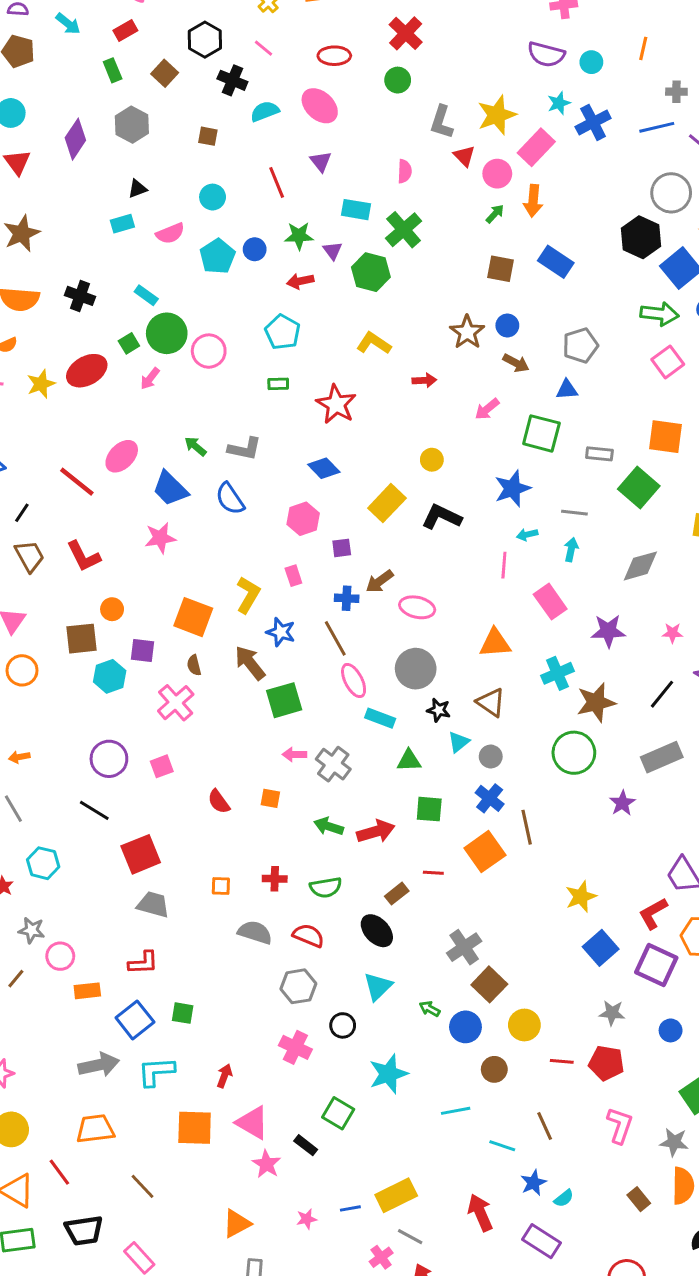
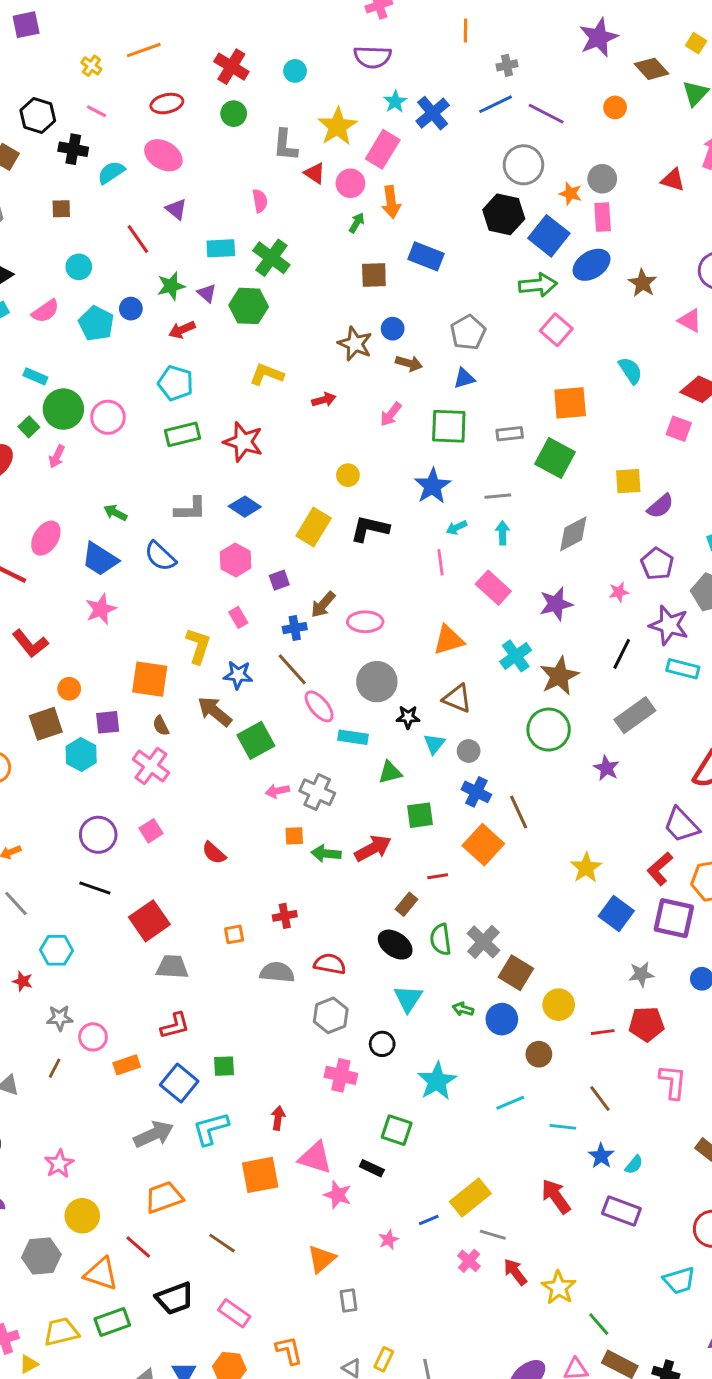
cyan circle: (591, 62) -> (295, 71), moved
green rectangle: (278, 384) -> (182, 434), size x1.6
gray L-shape: (245, 449) -> (190, 509), moved
orange square: (270, 798) -> (294, 836), moved
green semicircle: (326, 887) -> (441, 939), moved, turned 104

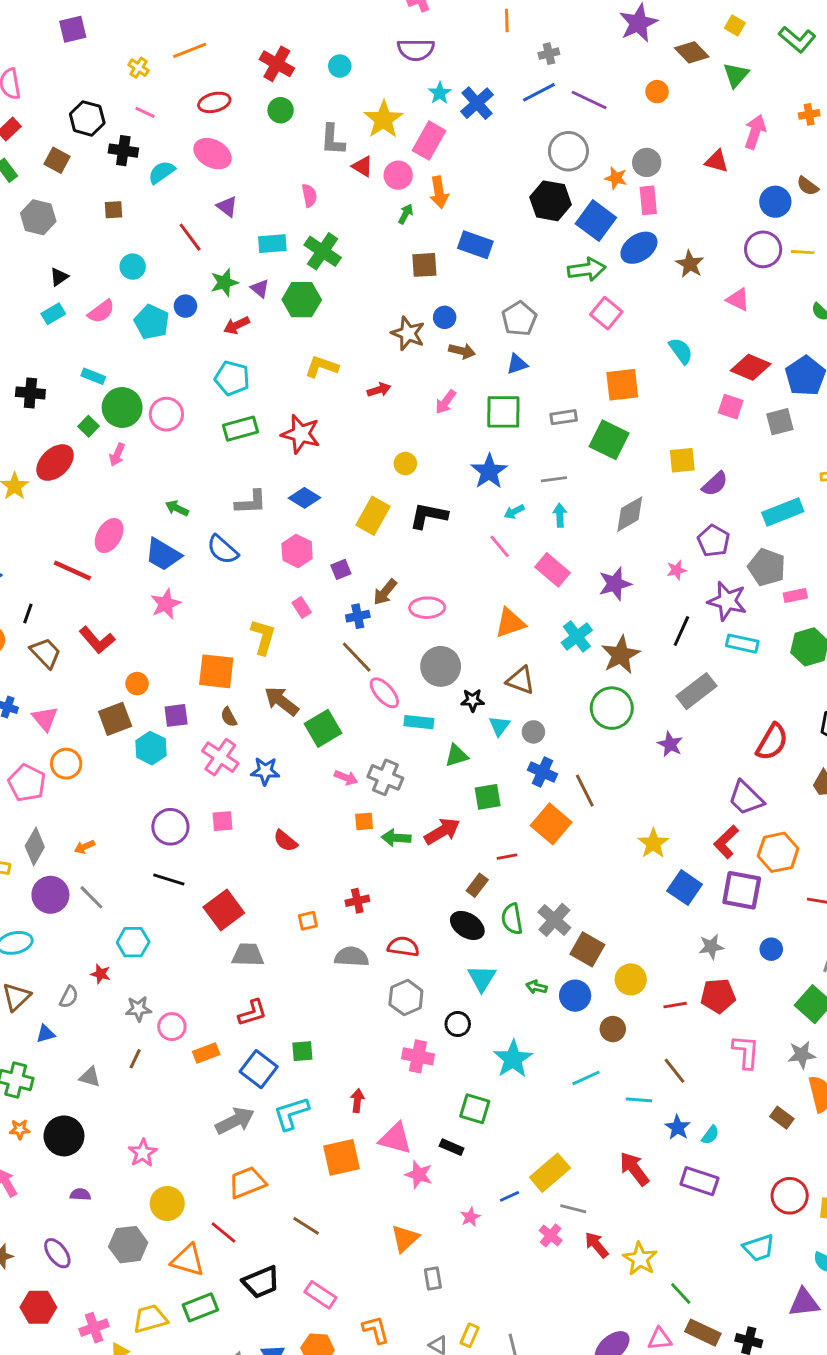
pink line: (440, 562) -> (500, 546), turned -30
blue star: (238, 675) -> (265, 771), moved
pink arrow: (277, 791) -> (346, 778), turned -145
pink square: (151, 831) -> (223, 821), turned 30

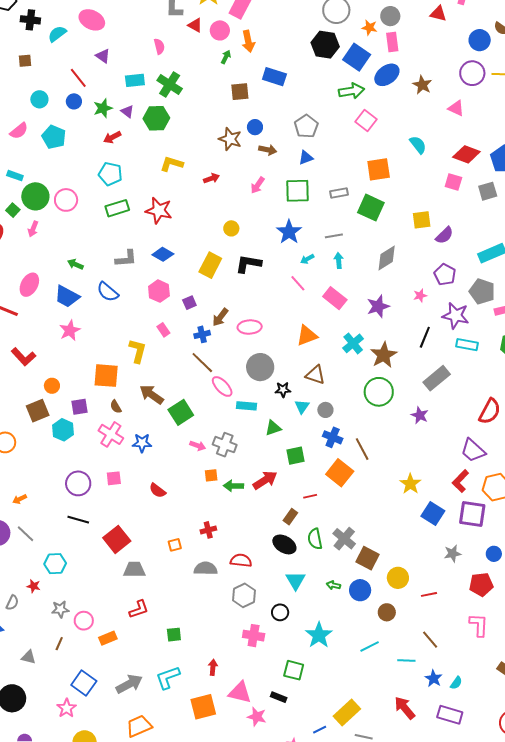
blue circle: (185, 306) -> (74, 101), moved
red pentagon: (718, 996) -> (481, 584), moved
blue square: (259, 1069) -> (84, 683), moved

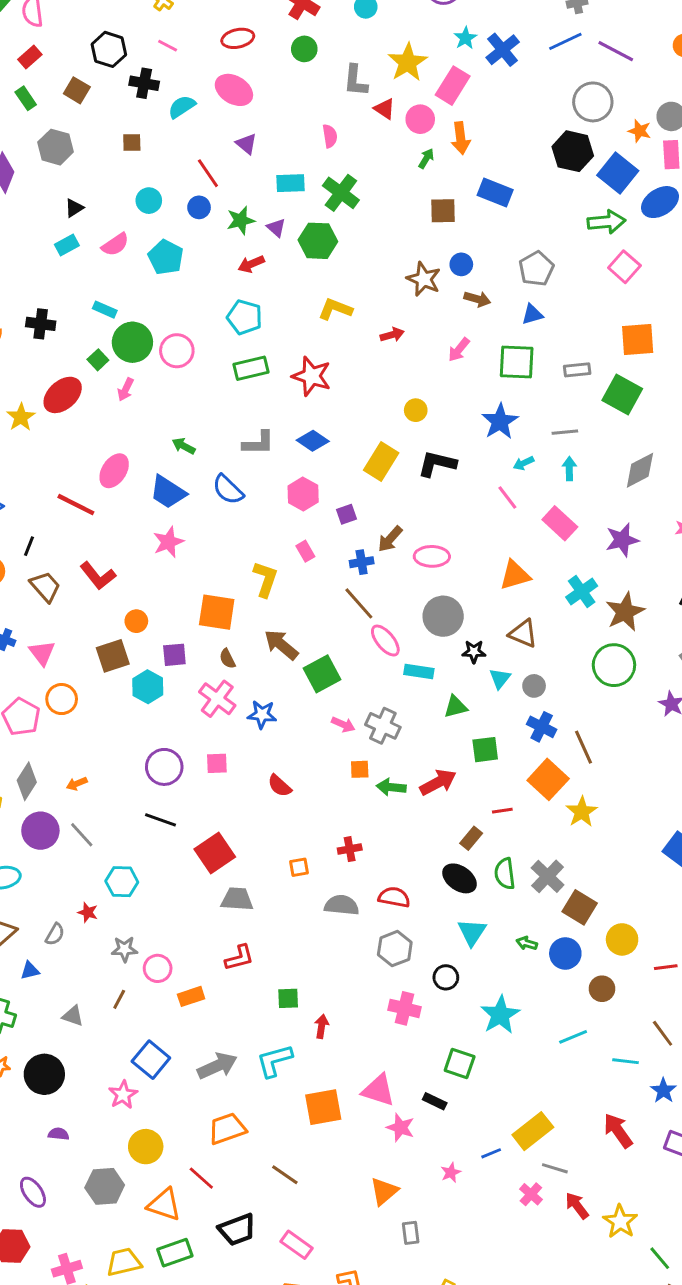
yellow star: (410, 484) -> (582, 812), moved
red arrow: (213, 667) -> (322, 1026), moved

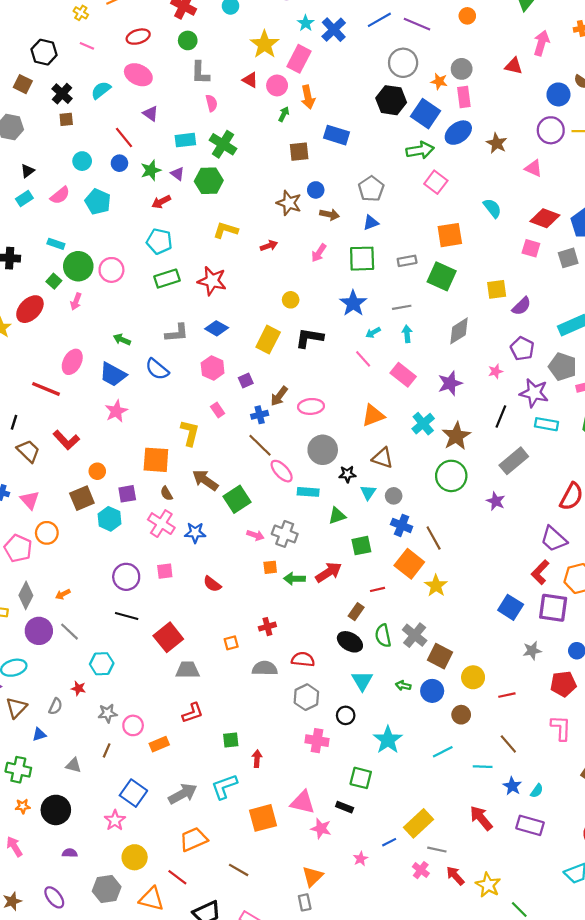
gray L-shape: (355, 81) -> (200, 73), moved
black cross: (144, 83) -> (62, 94), moved, turned 36
gray rectangle: (411, 1233) -> (305, 902), moved

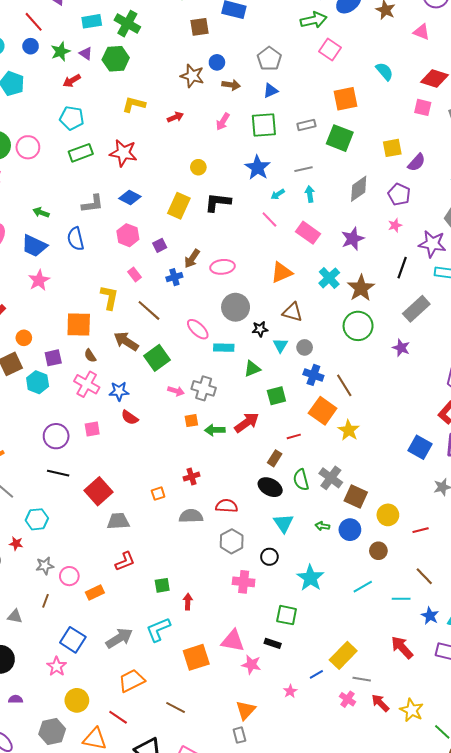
purple pentagon: (522, 349) -> (399, 194), moved
blue semicircle: (157, 369) -> (76, 239), turned 40
brown line: (260, 445) -> (149, 310), moved
red semicircle: (212, 584) -> (130, 417), moved

